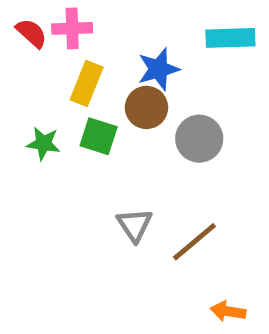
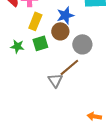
green square: (99, 136) -> (40, 43), turned -35
brown line: (194, 242) -> (69, 67), moved

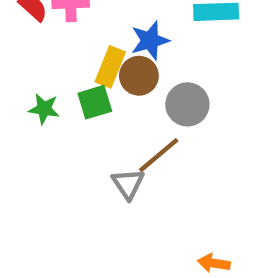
yellow rectangle: (35, 21) -> (110, 67), moved

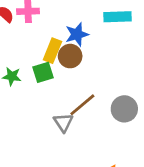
gray circle: (187, 104) -> (124, 109), moved

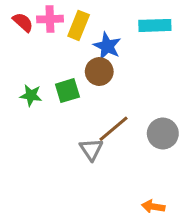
blue star: (77, 34) -> (107, 46), turned -30
yellow rectangle: (52, 51) -> (79, 25), moved

